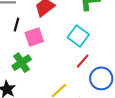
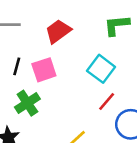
black line: (16, 25) -> (17, 66), moved

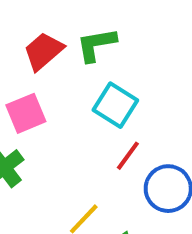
green L-shape: (117, 25) -> (96, 45), moved

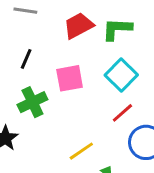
pink square: (26, 113) -> (70, 78), moved

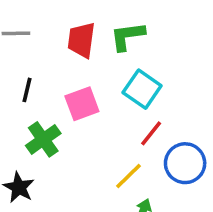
red trapezoid: (78, 26) -> (81, 40), turned -44
yellow line: (81, 151) -> (128, 176), moved

